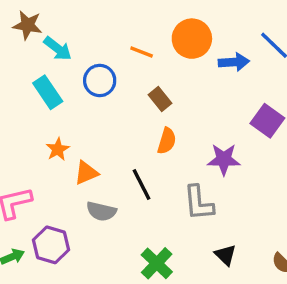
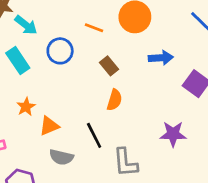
blue arrow: (234, 62) -> (161, 58), moved
purple star: (224, 159) -> (173, 134), moved
gray L-shape: (199, 203) -> (125, 163), moved

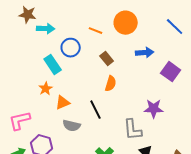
cyan arrow: (26, 25) -> (46, 29), turned -36
cyan rectangle: (18, 60) -> (53, 65), moved
gray L-shape: (125, 163) -> (133, 130), moved

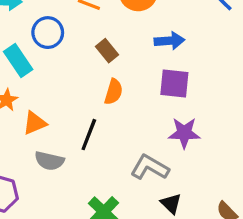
purple square: (171, 72) -> (174, 84), moved, turned -30
black line: (96, 110) -> (89, 135), turned 48
gray L-shape: (133, 130) -> (150, 167), turned 125

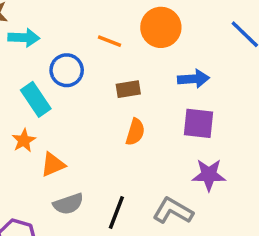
brown rectangle: (107, 51) -> (128, 89), turned -60
black line: (89, 135) -> (116, 212), moved
gray semicircle: (49, 161) -> (68, 204), turned -32

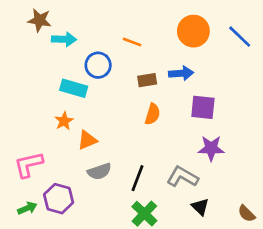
orange circle: (161, 27) -> (193, 31), moved
blue arrow: (193, 79) -> (181, 73), moved
cyan rectangle: (36, 99) -> (74, 88), turned -40

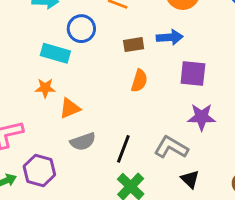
orange star: (64, 121) -> (45, 88), turned 30

